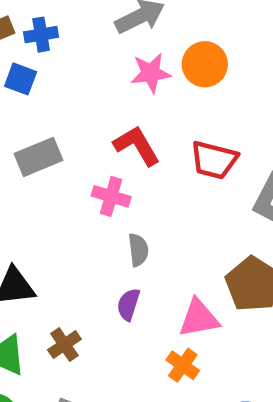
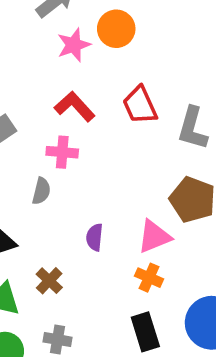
red trapezoid: (214, 160) -> (140, 105), turned 63
gray semicircle: (138, 250) -> (41, 191), moved, turned 32

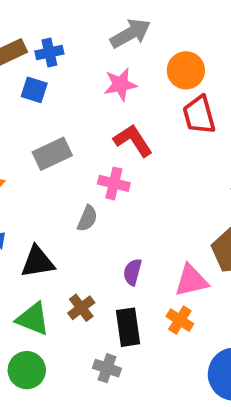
pink star: (74, 45) -> (120, 84), moved
red trapezoid: (140, 105) -> (199, 115), moved
black rectangle: (145, 332) -> (128, 327), moved
gray cross: (58, 340) -> (107, 368), moved

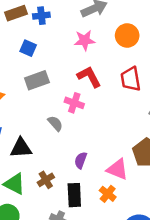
blue square: (34, 90) -> (28, 48), moved
red trapezoid: (199, 115) -> (131, 79), moved
gray semicircle: (87, 218) -> (55, 123), turned -70
pink triangle: (191, 281) -> (117, 169), turned 30

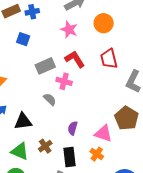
pink star: (85, 40) -> (69, 30), turned 30
gray rectangle: (37, 80) -> (45, 66), moved

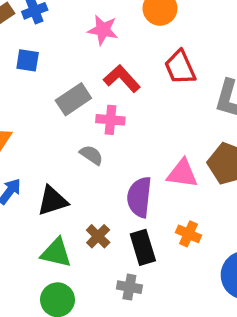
purple semicircle: (73, 128) -> (139, 197), size x1.6
pink triangle: (103, 133) -> (182, 173), moved

